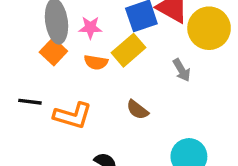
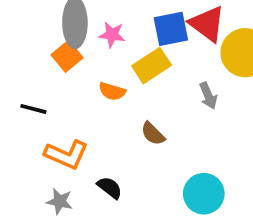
orange semicircle: (96, 62) -> (112, 91), moved
orange L-shape: (73, 116) -> (66, 155), moved

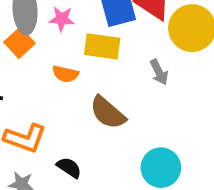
yellow rectangle: (152, 66) -> (102, 46), turned 45
brown semicircle: (153, 134) -> (108, 113), size x1.5

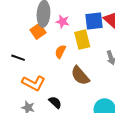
yellow rectangle: (102, 46) -> (82, 40), turned 60
orange semicircle: (65, 74) -> (60, 52), turned 96

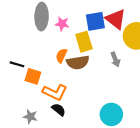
orange square: (38, 31) -> (33, 76), moved, turned -35
brown semicircle: (80, 76) -> (78, 62), moved, turned -55
orange L-shape: (34, 83) -> (55, 92), moved

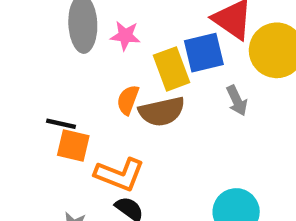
blue square: (95, 21) -> (204, 53), moved
black line: (17, 64) -> (61, 124), moved

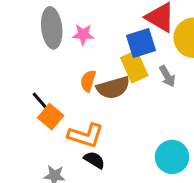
yellow rectangle: (171, 69) -> (134, 67), moved
black line: (61, 124) -> (41, 101), turned 40
orange square: (73, 145) -> (51, 117), turned 30

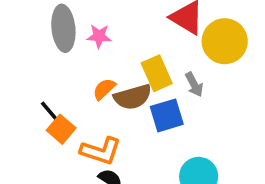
blue square: (141, 43) -> (167, 115), moved
orange semicircle: (88, 81) -> (104, 89), turned 30

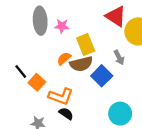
yellow rectangle: (157, 73) -> (86, 44), moved
black line: (50, 112) -> (21, 71), moved
blue square: (167, 115) -> (102, 76), turned -30

